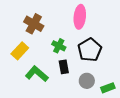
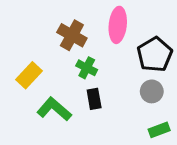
brown cross: (34, 24) -> (72, 35), moved
black pentagon: (90, 50) -> (155, 54), moved
gray circle: (87, 81) -> (152, 91), moved

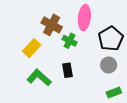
green cross: (87, 68) -> (70, 41), moved
yellow rectangle: (29, 75) -> (32, 48), moved

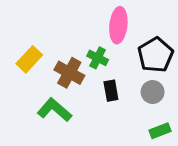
brown cross: (52, 25) -> (69, 73), moved
yellow rectangle: (32, 48) -> (29, 59), moved
black rectangle: (67, 70) -> (111, 91), moved

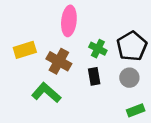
pink ellipse: (118, 25) -> (69, 21), moved
green cross: (98, 58) -> (98, 49), moved
yellow rectangle: (29, 59) -> (25, 50), turned 30

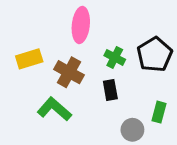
gray circle: (129, 78) -> (132, 130), moved
green rectangle: (136, 110) -> (159, 112), moved, turned -54

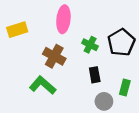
yellow rectangle: (29, 59) -> (17, 30), moved
black rectangle: (110, 90) -> (95, 75), moved

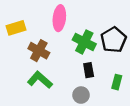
green cross: (90, 45) -> (84, 42), size x1.5
brown cross: (54, 56) -> (39, 51), moved
gray circle: (104, 101) -> (81, 95), moved

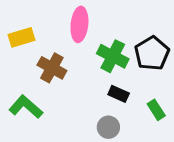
black rectangle: (89, 70) -> (119, 94), turned -56
green L-shape: (40, 80) -> (26, 107), moved
green rectangle: (117, 82) -> (156, 110), turned -48

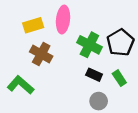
yellow rectangle: (22, 37) -> (33, 25), moved
green rectangle: (156, 110) -> (119, 78), moved
gray circle: (108, 127) -> (99, 101), moved

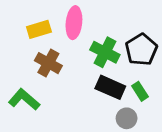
black rectangle: (94, 75) -> (110, 87), size x1.5
gray circle: (99, 101) -> (127, 118), moved

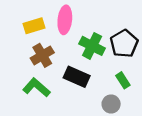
brown cross: (48, 63) -> (42, 55), turned 30
black rectangle: (110, 87) -> (77, 77), moved
green L-shape: (24, 99) -> (36, 87), moved

